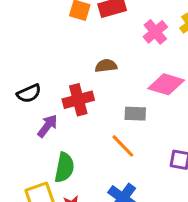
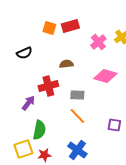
black semicircle: (29, 94) -> (24, 53), moved
gray rectangle: (135, 114) -> (77, 95), moved

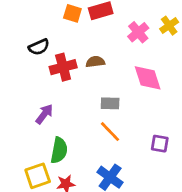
pink diamond: (105, 76) -> (148, 78), turned 55
red cross: (48, 86) -> (63, 67), moved

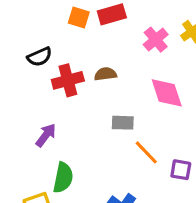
orange line: (110, 132) -> (146, 152), moved

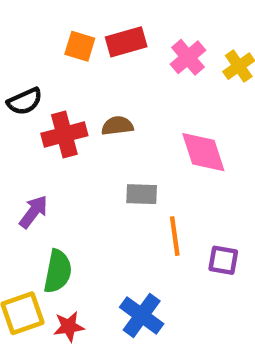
pink cross: (156, 40) -> (188, 57), moved
orange line: (146, 152) -> (175, 236), turned 36

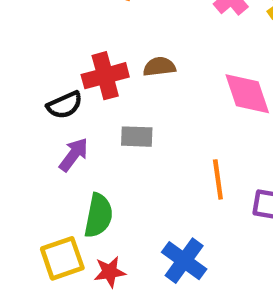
black semicircle: (25, 101) -> (65, 105), moved
gray rectangle: (142, 194) -> (137, 137), moved

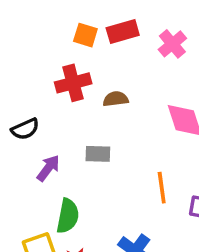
red cross: (105, 76) -> (73, 83), moved
black semicircle: (65, 105) -> (25, 129), moved

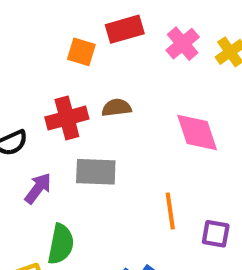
orange square: (85, 35) -> (81, 52), moved
red cross: (73, 83) -> (67, 118), moved
gray rectangle: (98, 154) -> (96, 172), size x1.4

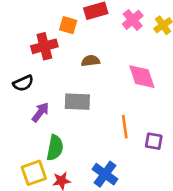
red cross: (67, 118) -> (44, 46), moved

